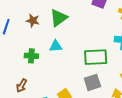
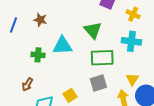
green triangle: (59, 18) -> (93, 30), moved, turned -36
cyan triangle: (56, 46) -> (63, 46), size x1.5

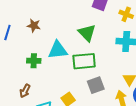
green rectangle: (102, 58) -> (84, 61), moved

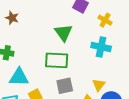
cyan triangle: (58, 50) -> (19, 77), moved

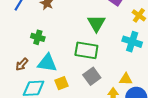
yellow triangle: (99, 85) -> (126, 79), turned 48
gray square: (65, 86) -> (92, 76), turned -30

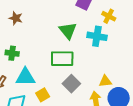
cyan cross: (132, 42) -> (97, 36), moved

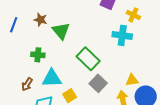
green triangle: (68, 31) -> (61, 31), moved
green rectangle: (62, 59) -> (88, 59), turned 45

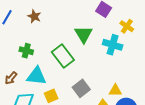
green triangle: (61, 31) -> (84, 34), moved
green rectangle: (88, 59) -> (63, 56), moved

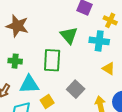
brown star: (34, 16) -> (17, 26), size x1.6
green rectangle: (63, 56) -> (52, 60), turned 50
yellow triangle: (115, 90) -> (109, 68), moved, turned 40

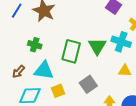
green triangle: (69, 35) -> (97, 46), moved
yellow triangle: (109, 68) -> (125, 71), turned -40

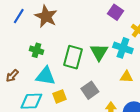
brown arrow: (18, 72) -> (12, 76), moved

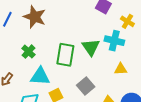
green cross: (37, 50) -> (28, 52), turned 32

